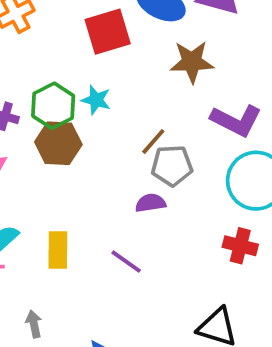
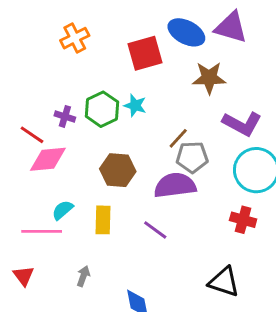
brown hexagon: (58, 143) -> (118, 170), moved
purple semicircle: (150, 203) -> (175, 185), size x1.8
gray arrow: (34, 324) -> (83, 276), turned 30

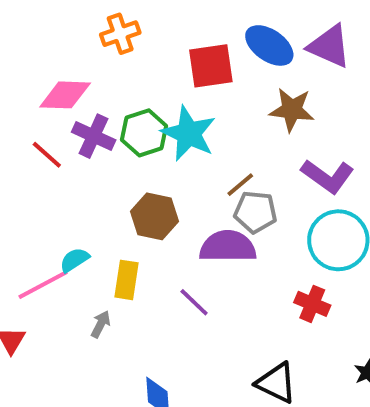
cyan star: (135, 105) -> (189, 134), size x1.8
purple cross: (65, 116) -> (94, 136), size x1.5
pink diamond: (48, 159) -> (65, 95), moved
pink line: (42, 231) -> (43, 285), turned -36
gray arrow: (83, 276) -> (101, 324), moved

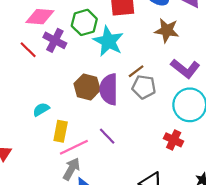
green hexagon: (144, 133) -> (84, 22), moved
purple semicircle: (228, 246) -> (109, 89), moved, turned -92
yellow rectangle: (126, 280) -> (61, 131), moved
pink line: (43, 285) -> (74, 147), moved
gray arrow: (101, 324) -> (71, 169), moved, size x1.5

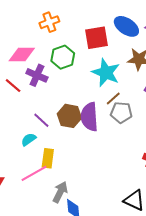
cyan star: (108, 41) -> (106, 73), moved
purple line: (107, 136) -> (41, 120), moved
pink line: (74, 147) -> (34, 173), moved

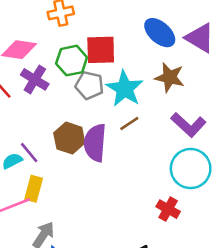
red square: (97, 38) -> (101, 50), moved
gray pentagon: (121, 112) -> (89, 85), moved
purple line: (41, 120) -> (29, 153), moved

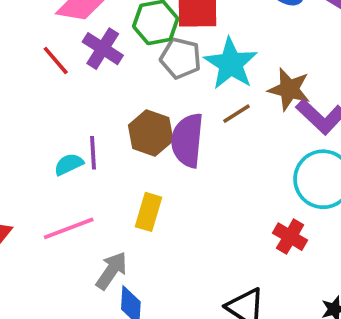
brown star: (170, 77) -> (289, 89), moved
purple line: (29, 153) -> (93, 153), turned 35
yellow rectangle: (34, 189) -> (148, 212), moved

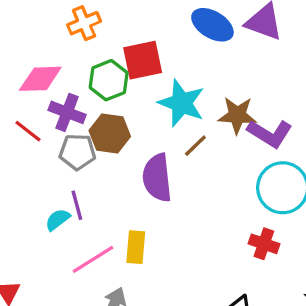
gray pentagon: (181, 58) -> (77, 152), moved
brown hexagon: (151, 133) -> (110, 133), moved
pink line: (69, 228) -> (93, 259), moved

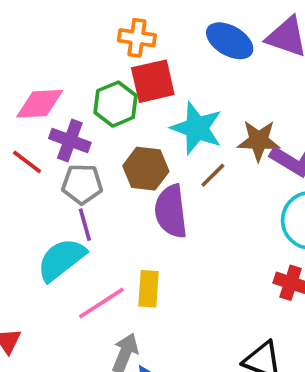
orange cross: (84, 23) -> (137, 38), moved, turned 32
brown hexagon: (110, 133) -> (146, 169), moved
purple line: (77, 205) -> (85, 225), moved
cyan semicircle: (58, 220) -> (61, 260), size x1.8

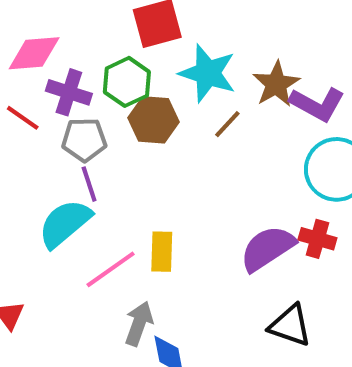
green hexagon: (116, 104) -> (127, 82), moved
brown star: (259, 141) -> (276, 84), turned -30
purple semicircle: (171, 211) -> (267, 248), moved, turned 66

